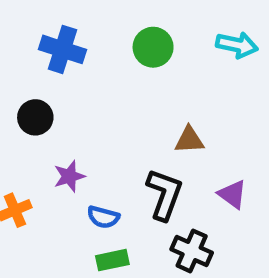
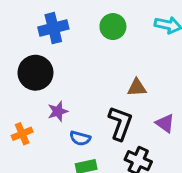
blue cross: (63, 49) -> (53, 28), turned -32
black circle: (35, 117) -> (35, 73), size x1.5

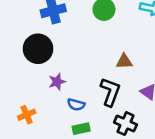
orange cross: (22, 134) -> (27, 115), moved

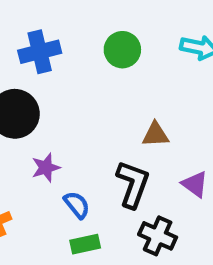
blue semicircle: (76, 105) -> (77, 205), turned -144

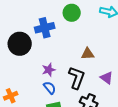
blue cross: (40, 52) -> (45, 28), moved
purple star: (46, 168) -> (49, 70), moved

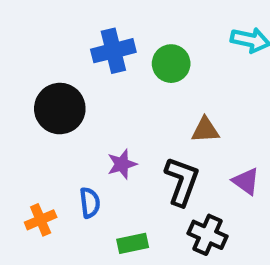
green circle: (72, 13) -> (171, 64), moved
blue cross: (45, 28) -> (113, 51), moved
blue semicircle: (50, 88) -> (90, 203), moved, turned 32

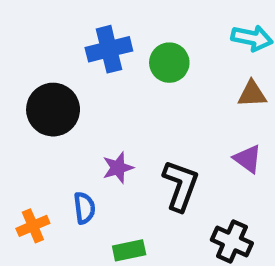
brown triangle: (205, 130) -> (252, 94), moved
purple triangle: (246, 181) -> (248, 159), moved
black cross: (207, 235) -> (232, 241), moved

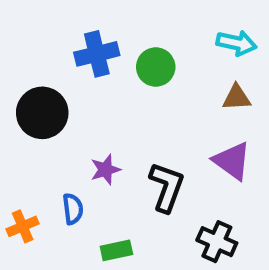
purple triangle: (248, 159) -> (232, 161), size x1.4

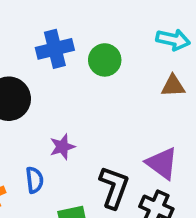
purple triangle: (232, 161) -> (162, 163), moved
black L-shape: (167, 187) -> (114, 187), moved

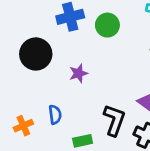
purple star: (62, 147) -> (78, 73), moved

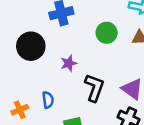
green circle: (107, 25) -> (107, 33), moved
black L-shape: (114, 120) -> (94, 88), moved

